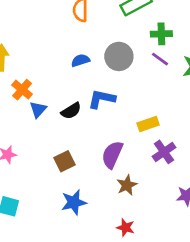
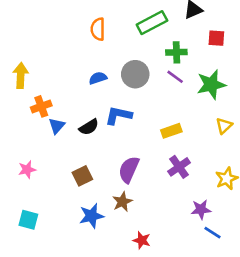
orange cross: (22, 90) -> (41, 106), turned 30
yellow rectangle: (148, 124) -> (171, 131), moved
brown star: (127, 185) -> (122, 202), moved

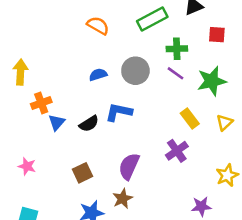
orange semicircle: (98, 29) -> (98, 26), turned 120
yellow rectangle: (171, 131) -> (190, 119), moved, turned 72
purple cross: (179, 167) -> (177, 151), moved
pink star: (27, 170) -> (27, 166), turned 30

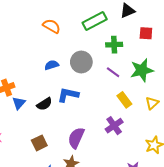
purple line: (176, 73) -> (113, 72), moved

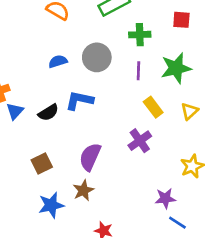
purple line: (113, 72) -> (138, 71), turned 56

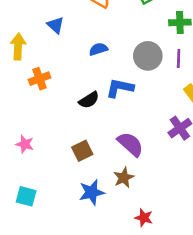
gray circle: (97, 57) -> (148, 56), moved
blue triangle: (15, 111) -> (56, 25), moved, turned -30
purple semicircle: (90, 157) -> (130, 144), turned 108

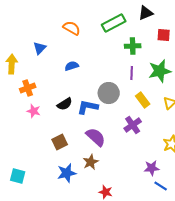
blue triangle: (56, 25) -> (40, 48), turned 32
gray circle: (148, 56) -> (109, 93), moved
blue L-shape: (120, 88) -> (88, 107), moved
pink star: (25, 144) -> (34, 111), moved

